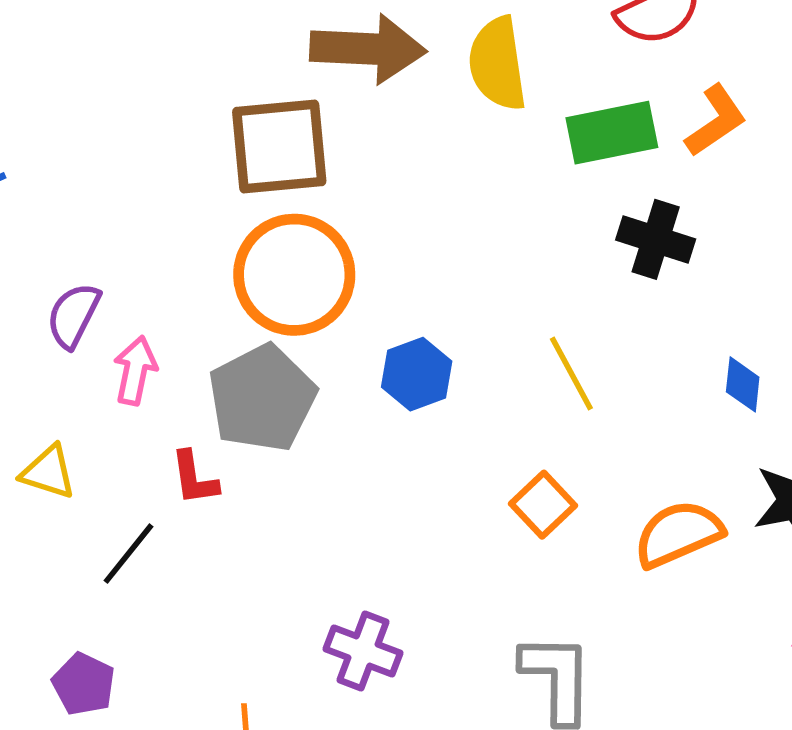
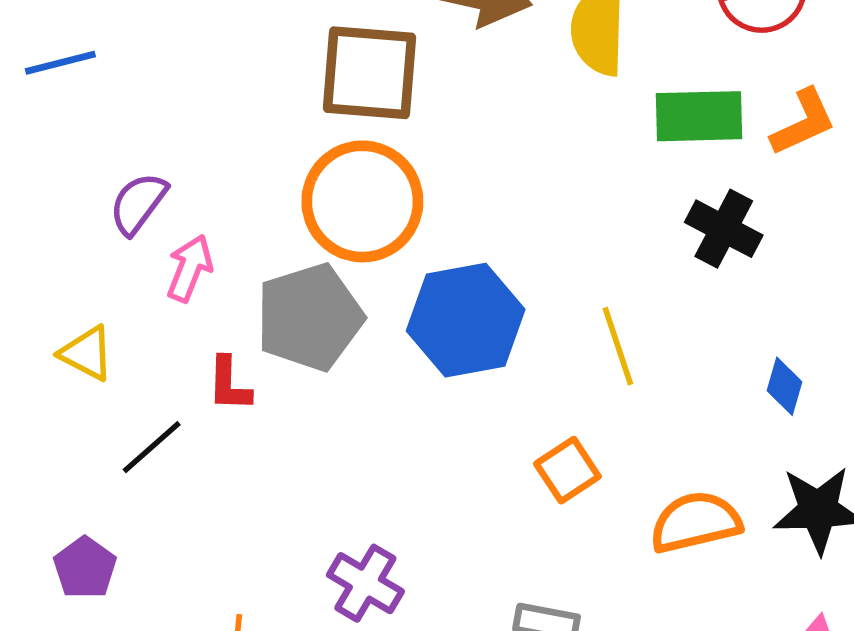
blue hexagon: (417, 374) -> (466, 320), size x1.6

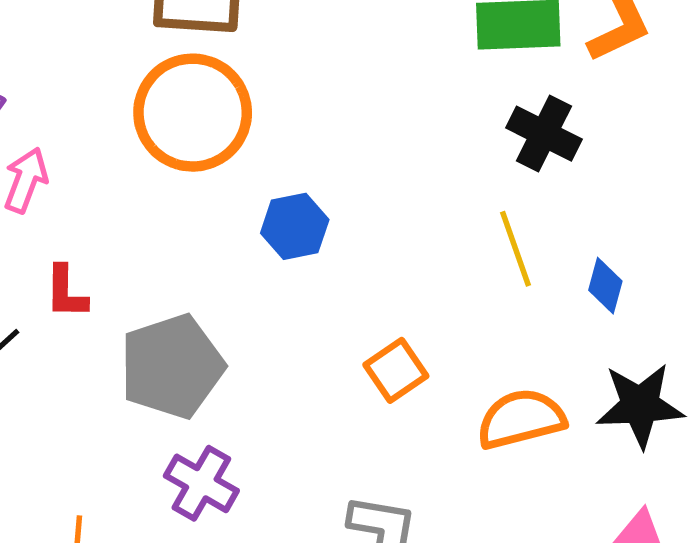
gray pentagon: (310, 317) -> (172, 366), moved
blue hexagon: (466, 320) -> (295, 226), size x0.6
yellow line: (618, 346) -> (516, 249), moved

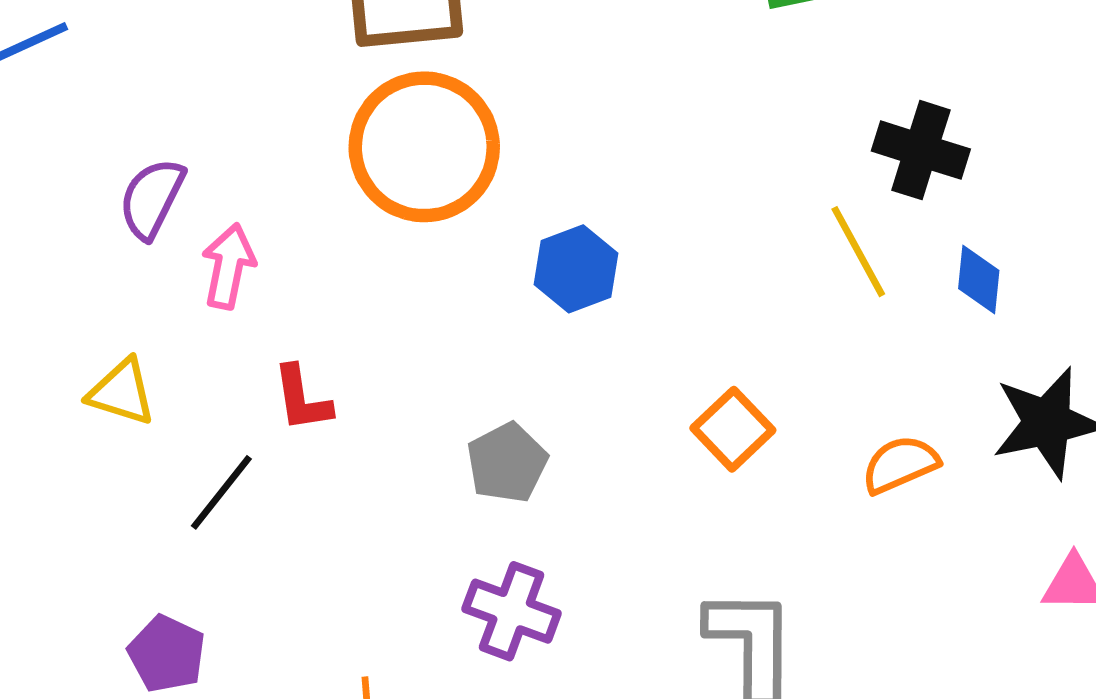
black cross: (544, 134) -> (921, 150), moved
gray pentagon: (172, 366) -> (507, 463), moved, size x0.6
orange semicircle: (521, 419) -> (900, 464), size x0.7

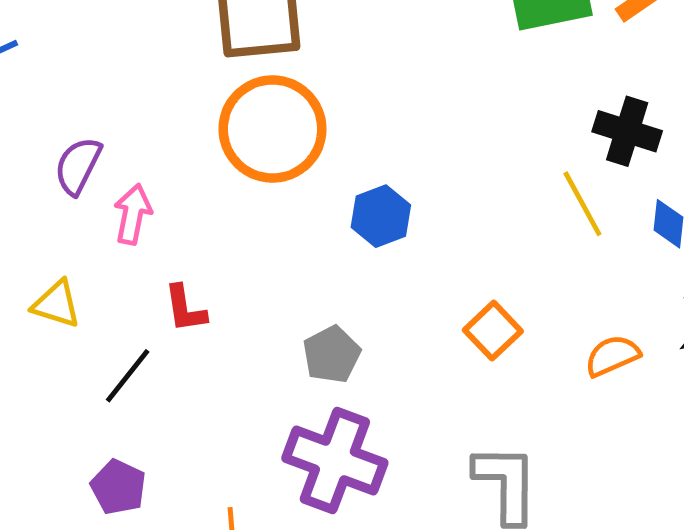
purple cross: (512, 611) -> (335, 460), size x1.5
purple pentagon: (167, 654) -> (118, 487), moved

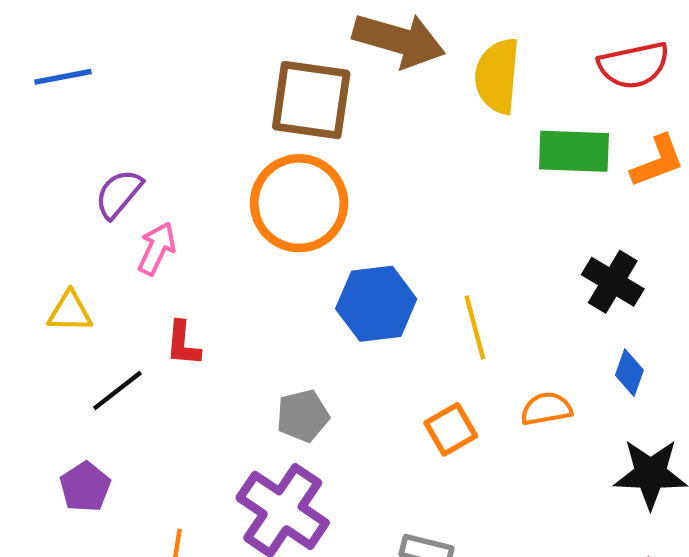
yellow line: (582, 204) -> (475, 327), moved
blue hexagon: (381, 216) -> (376, 304), size x1.4
yellow triangle: (56, 304) -> (70, 312), turned -30
orange semicircle: (612, 356) -> (546, 409), moved

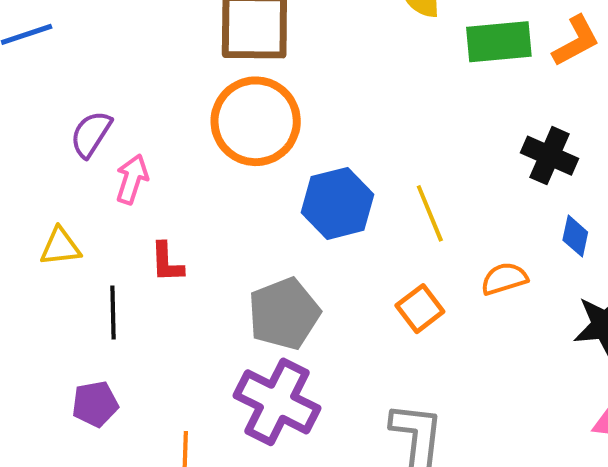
black line: (117, 390) -> (113, 313), turned -46
gray pentagon: (303, 416) -> (284, 314), size x1.5
purple pentagon: (85, 487) -> (95, 404), turned 30

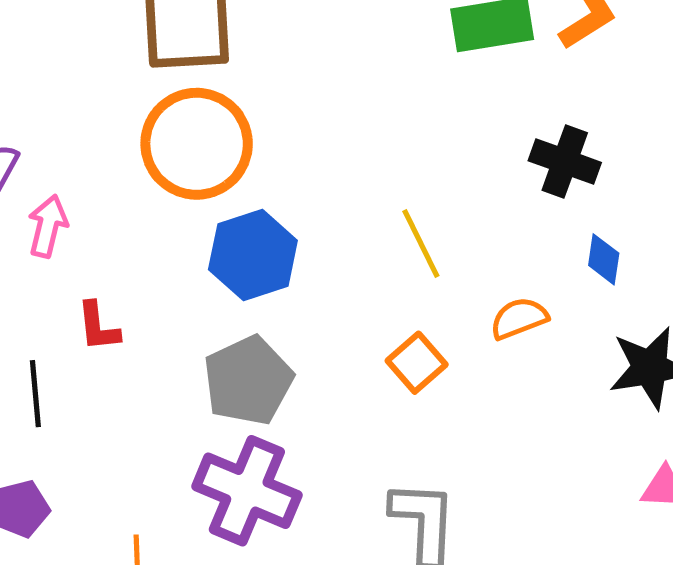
blue hexagon: (338, 203) -> (253, 255), moved

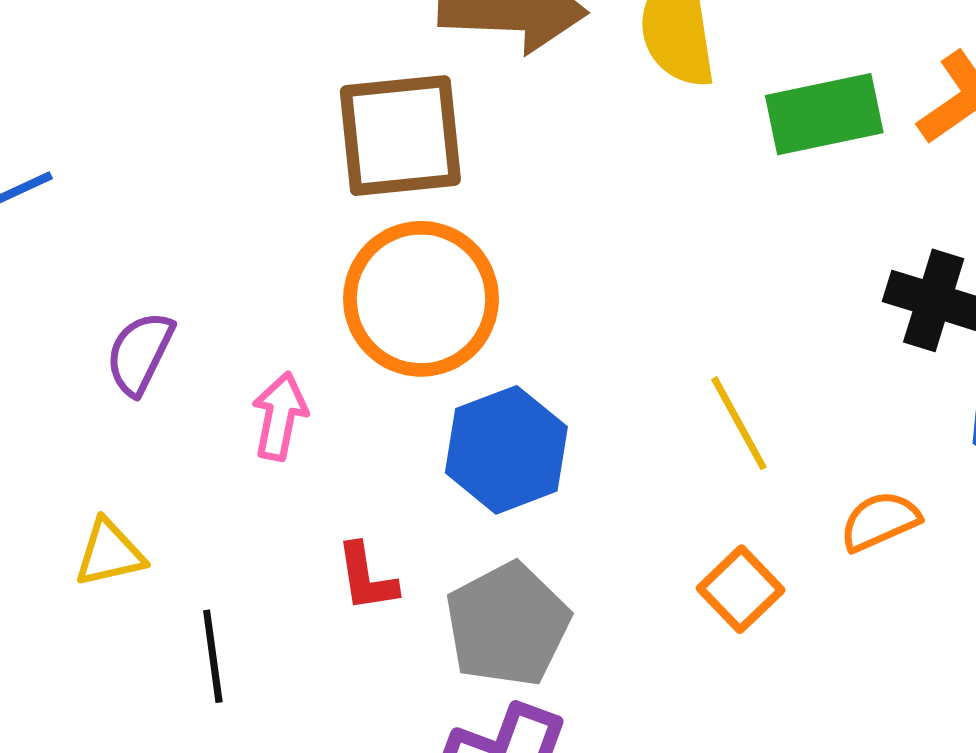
pink arrow: (48, 226) -> (280, 416), moved
red L-shape: (98, 327) -> (366, 577), moved

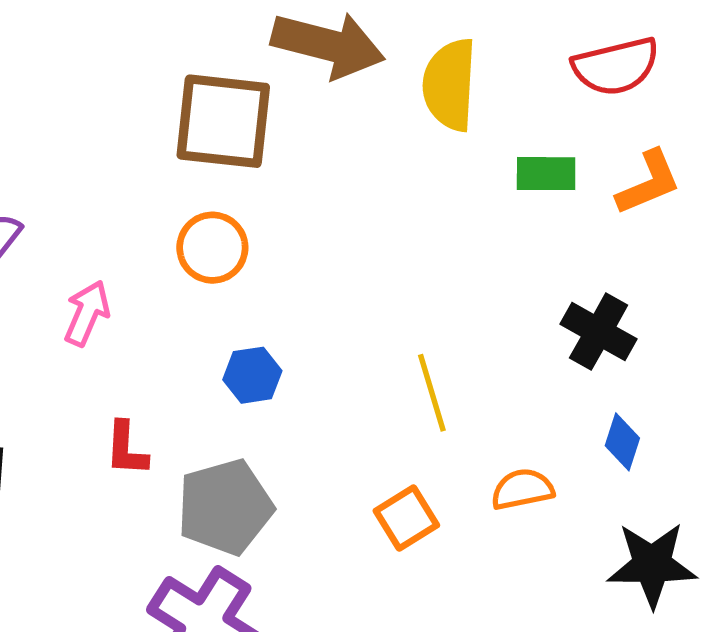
green rectangle: (824, 114) -> (546, 174), size x0.7
orange circle: (421, 299) -> (212, 248), size x0.6
blue hexagon: (506, 450) -> (252, 375), size x0.6

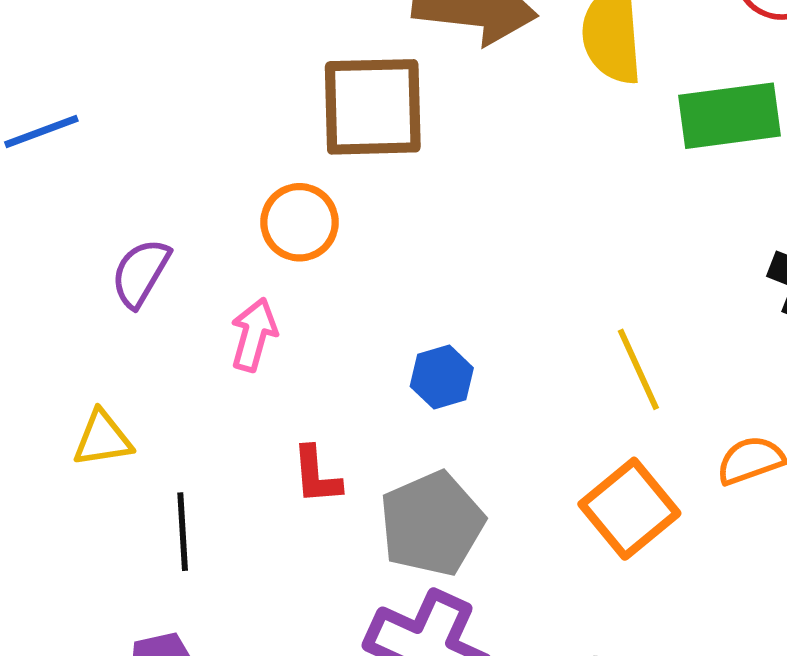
green rectangle: (546, 174) -> (729, 116), size x1.5
orange circle: (212, 248) -> (299, 222), moved
orange square: (406, 518) -> (629, 509), size x1.4

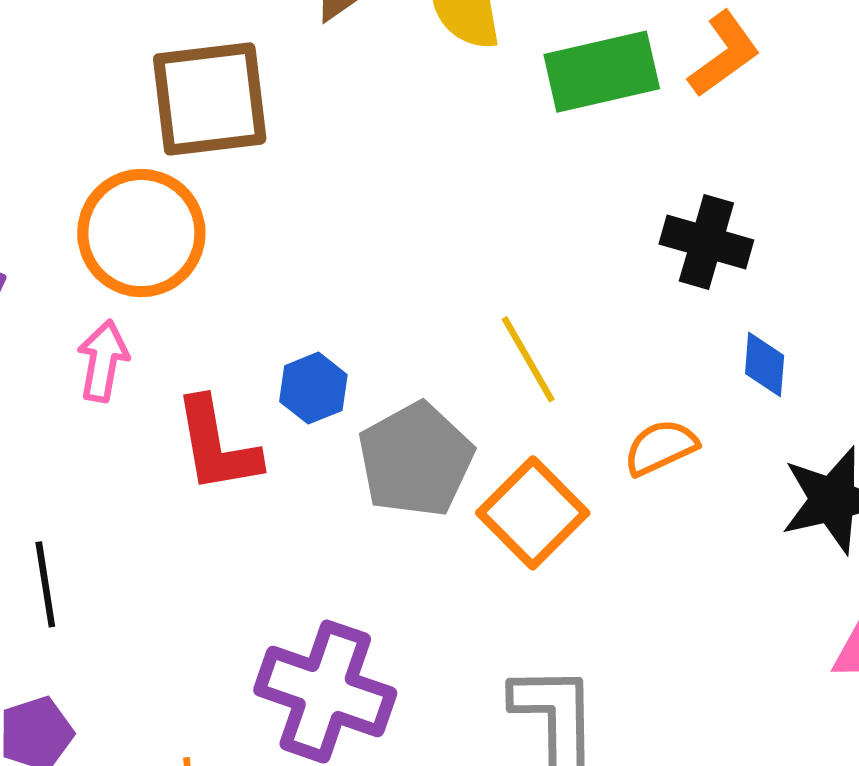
orange circle: (299, 222) -> (141, 233), size x1.5
red L-shape: (316, 475) -> (217, 445), moved, size x1.5
gray pentagon: (432, 524) -> (416, 460), moved

